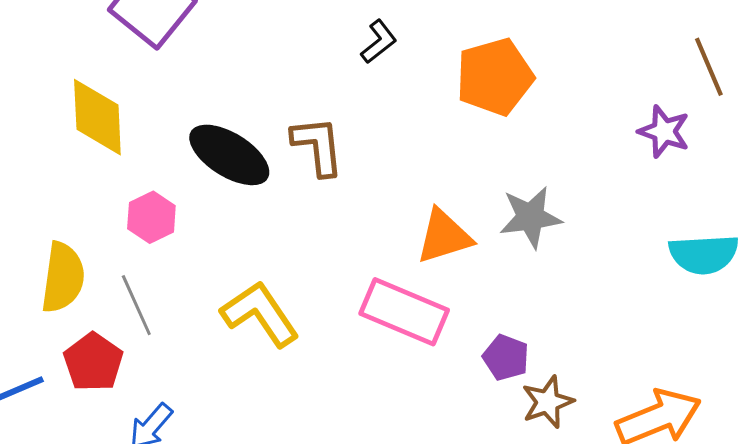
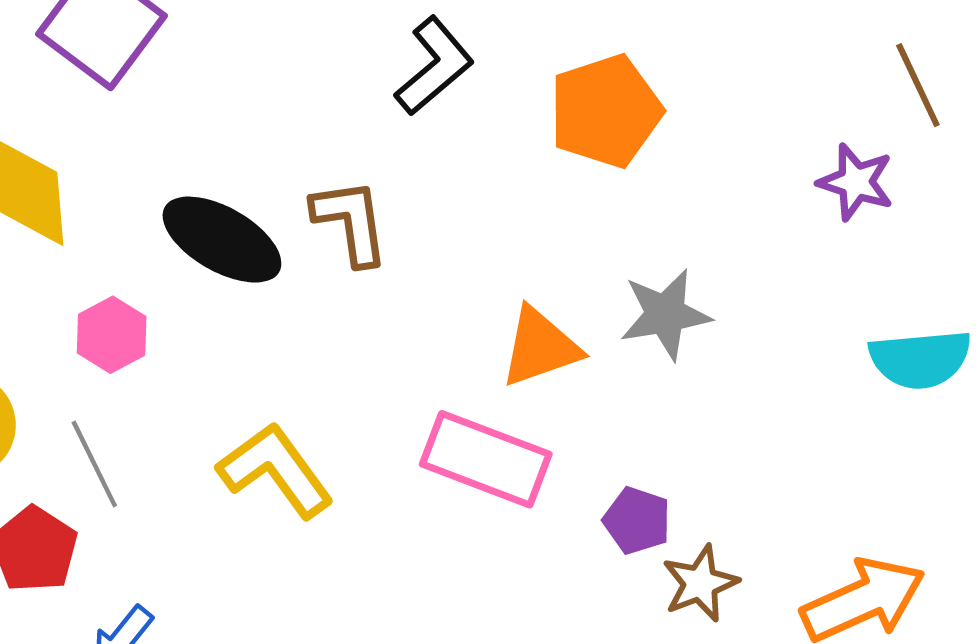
black L-shape: (379, 42) -> (434, 66), size x1.5

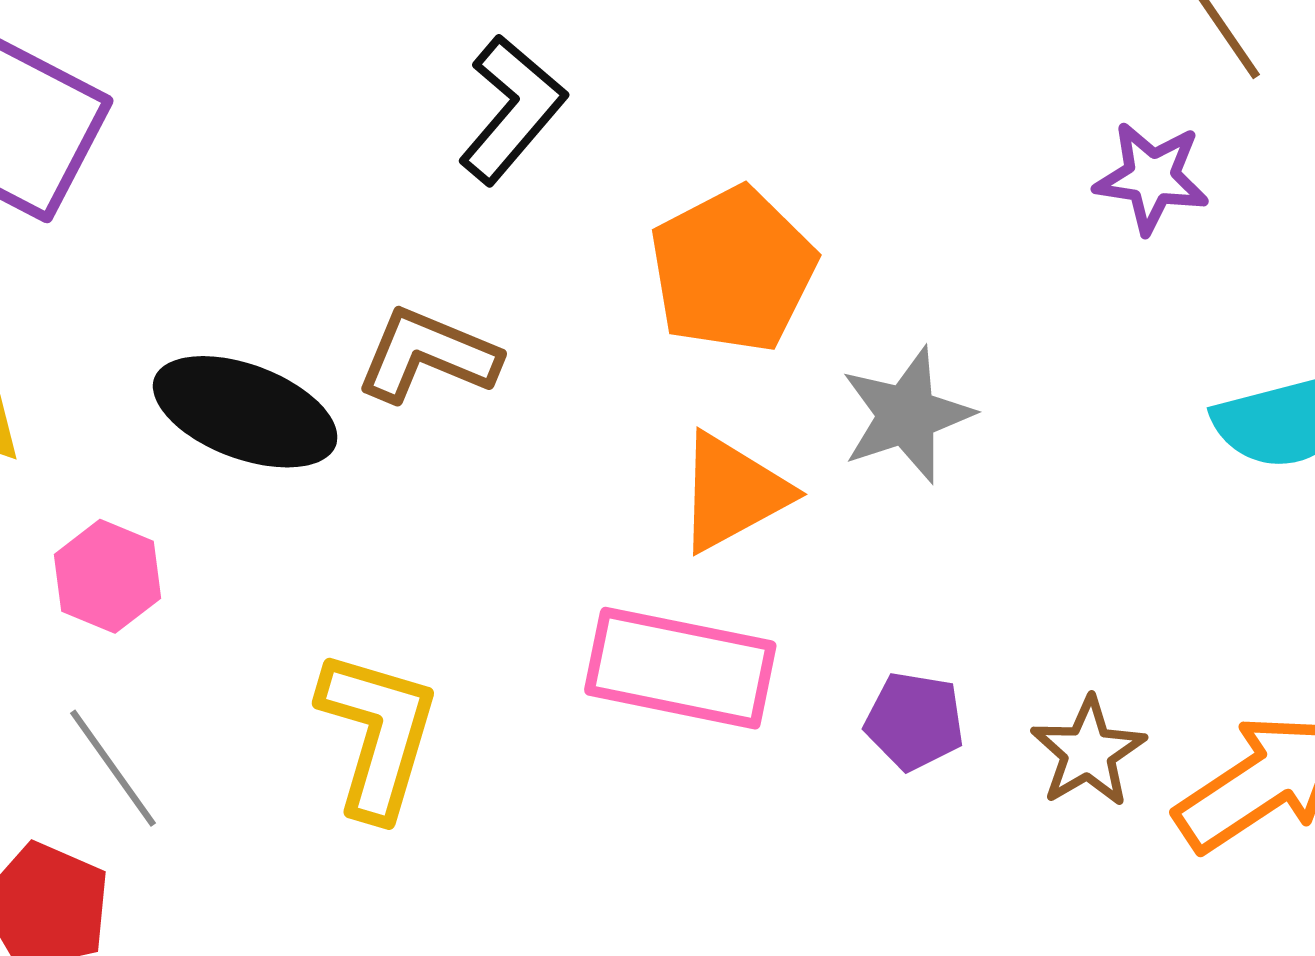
orange pentagon: (606, 111) -> (733, 270), moved
brown L-shape: (351, 222) -> (428, 355), turned -50
yellow L-shape: (276, 470) -> (378, 734), turned 62
brown star: (700, 583) -> (1088, 752), moved

